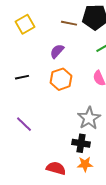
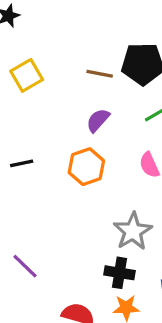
purple semicircle: (57, 51) -> (98, 120), moved
purple line: (24, 124) -> (25, 266), moved

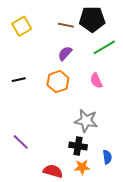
gray star: (133, 231) -> (86, 121), turned -30

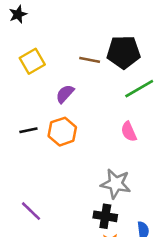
purple semicircle: (65, 53) -> (65, 94), moved
orange hexagon: (58, 82) -> (62, 132), moved

